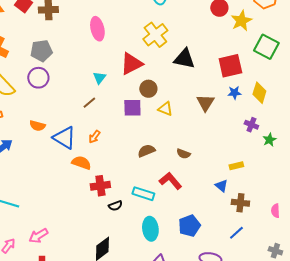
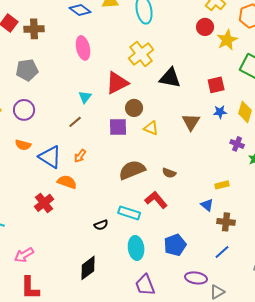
red square: (230, 66) -> (216, 85), size x0.7
purple circle: (38, 78) -> (24, 110), moved
brown semicircle: (146, 151) -> (132, 170), size x1.5
red cross: (100, 186) -> (44, 203), moved, turned -30

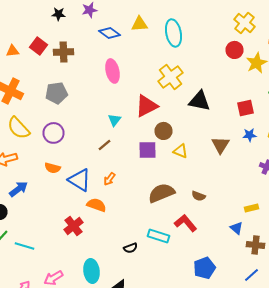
cyan ellipse: (136, 248) -> (92, 271), moved

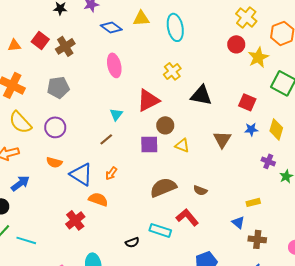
brown cross: (64, 52) -> (65, 46), turned -30
yellow cross: (170, 77) -> (172, 71), size x0.7
red square: (246, 108) -> (247, 102), turned 36

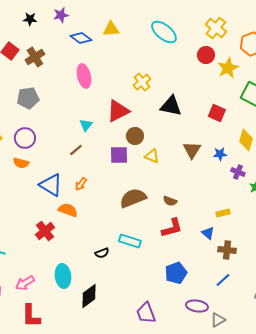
cyan ellipse: (175, 27) -> (164, 32), moved, turned -40
blue star: (251, 129) -> (220, 154), moved
orange semicircle: (54, 162) -> (21, 163), moved
red L-shape: (187, 217) -> (172, 228), moved, turned 115

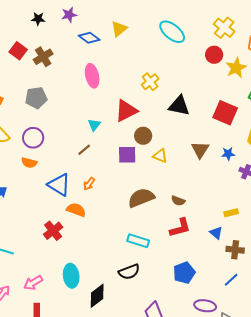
yellow triangle: (111, 29) -> (119, 29), turned -36
red square: (217, 113) -> (225, 113), size x1.4
black semicircle: (102, 253) -> (129, 272), moved, size x1.5

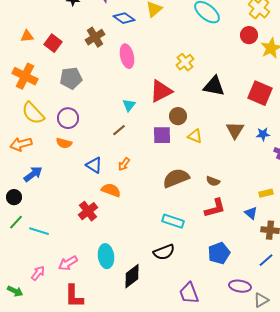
red square: (18, 51) -> (53, 43), moved
brown cross: (43, 57) -> (95, 37), moved
blue triangle: (59, 185) -> (94, 165), size x0.7

